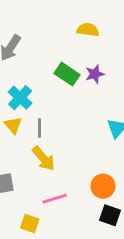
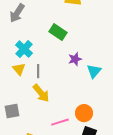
purple star: (95, 74) -> (75, 59), moved
pink line: (55, 199) -> (60, 122), moved

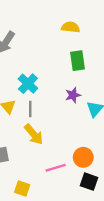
green rectangle: (58, 32) -> (77, 61), moved, turned 48
cyan cross: (24, 49) -> (28, 84), moved

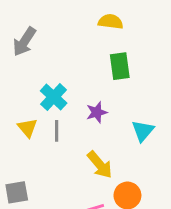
purple star: (73, 95) -> (97, 112), moved
yellow arrow: (34, 134) -> (100, 165), moved

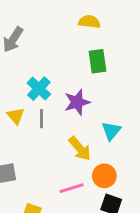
purple star: (97, 112) -> (77, 102), size x1.4
cyan triangle: (143, 131) -> (111, 131), moved

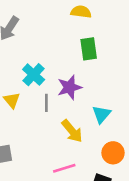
gray line: (42, 119) -> (46, 103), moved
orange circle: (104, 176) -> (113, 153), moved

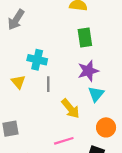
cyan cross: (34, 75) -> (37, 60), turned -30
purple star: (69, 87) -> (88, 71), moved

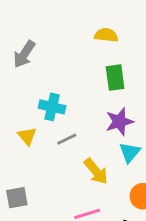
gray line: (48, 84) -> (67, 139), turned 64

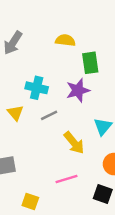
yellow semicircle: (106, 35) -> (65, 40), moved
purple star: (119, 122) -> (78, 90), moved

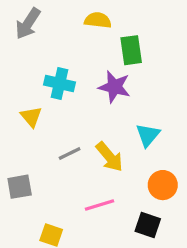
purple star: (78, 90) -> (114, 87), turned 30
gray line: (49, 115) -> (70, 153), moved

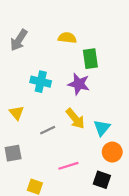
yellow triangle: (31, 117) -> (16, 113), moved
cyan triangle: (148, 135) -> (102, 128), moved
yellow arrow: (109, 157) -> (75, 119), moved

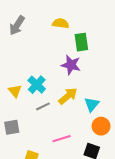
cyan cross: (41, 82) -> (37, 85), moved, turned 30
yellow arrow: (75, 119) -> (68, 96), turned -90

